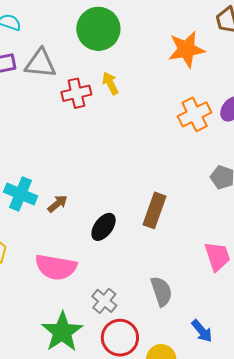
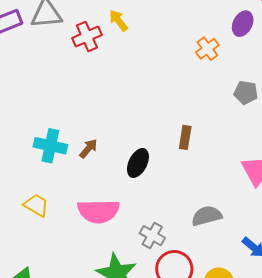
orange cross: (195, 114) -> (207, 49), moved, size x0.7
brown rectangle: (155, 210) -> (185, 137), size x0.7
gray semicircle: (161, 291) -> (207, 216), turned -76

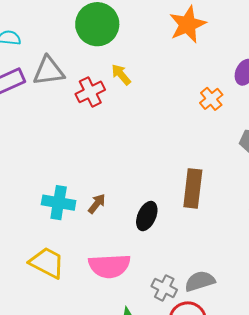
brown rectangle: (185, 137) -> (193, 188), size x1.6
yellow trapezoid: (36, 205) -> (47, 263), size x1.4
gray semicircle: (207, 216) -> (200, 281), moved

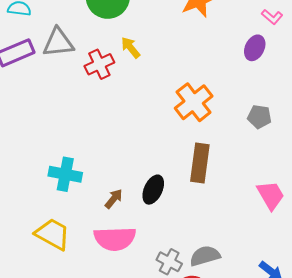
orange cross: (211, 99) -> (194, 102), moved, size x1.6
brown arrow: (97, 204) -> (114, 199), moved

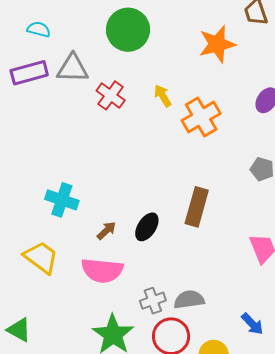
yellow arrow: (131, 48) -> (163, 96), moved
red cross: (99, 64) -> (111, 95), turned -36
orange cross: (194, 102) -> (201, 117), moved
gray cross: (169, 262) -> (153, 301), turned 35

